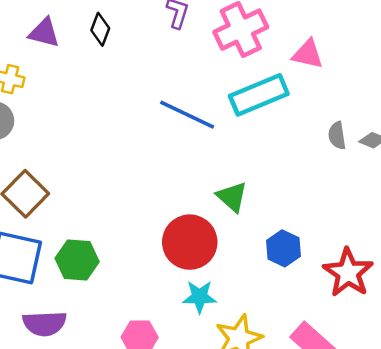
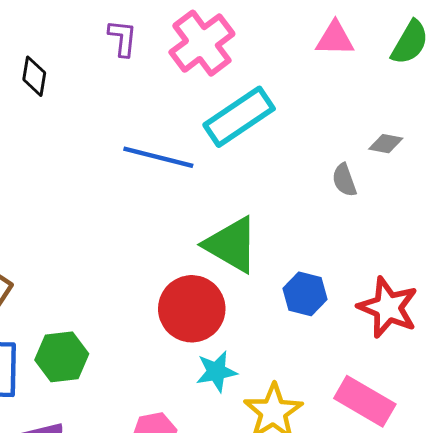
pink triangle: (308, 54) -> (335, 39), moved
gray semicircle: (337, 135) -> (344, 180), moved
green triangle: (232, 197) -> (231, 245), size x1.5

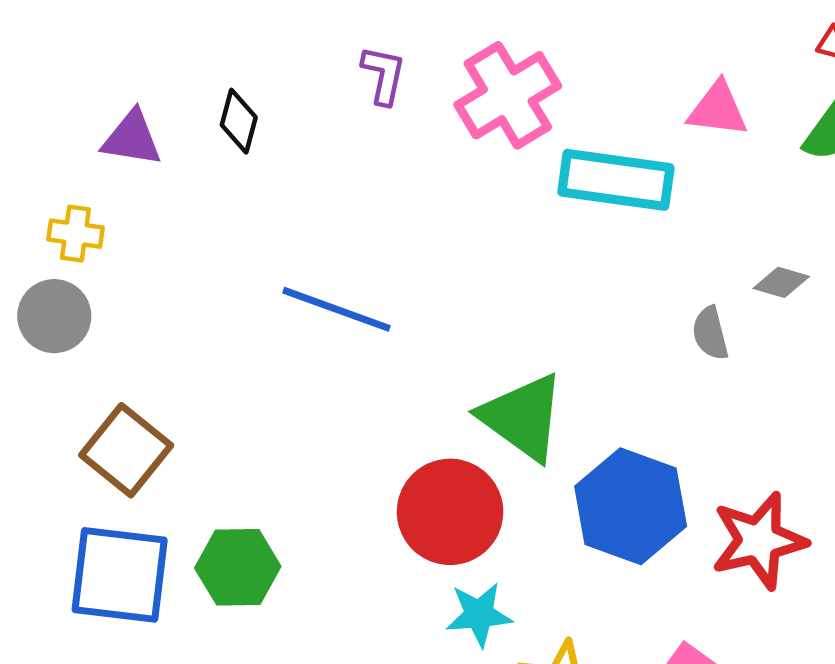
cyan rectangle: (239, 117) -> (616, 180), moved, turned 36
blue line: (158, 157) -> (337, 309), moved
blue hexagon: (305, 294) -> (631, 506), size x1.6
red star: (388, 307) -> (759, 541), turned 30

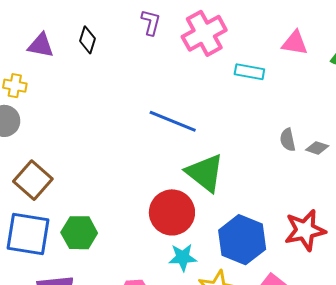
cyan rectangle: (616, 180) -> (249, 72), size x0.6
gray diamond: (781, 282) -> (317, 148), moved
blue line: (337, 309) -> (173, 121), moved
blue hexagon: (631, 506) -> (242, 240), moved

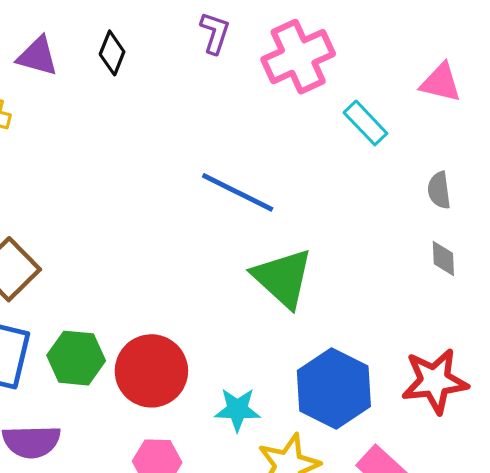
cyan rectangle: (249, 72) -> (365, 123), turned 32
gray semicircle: (288, 140) -> (439, 190), moved
gray diamond: (317, 148) -> (443, 258), moved, turned 65
red circle: (172, 212) -> (151, 371), moved

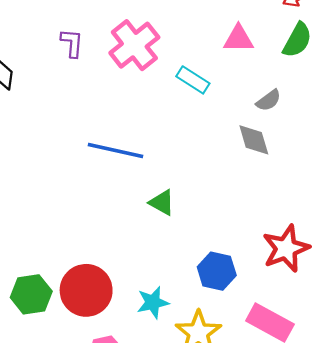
gray semicircle: (439, 190) -> (269, 100), moved, turned -105
gray diamond: (443, 258) -> (254, 140), moved, size x1.4
green triangle: (283, 278) -> (162, 203), size x0.6
blue hexagon: (334, 389) -> (217, 271), size x0.7

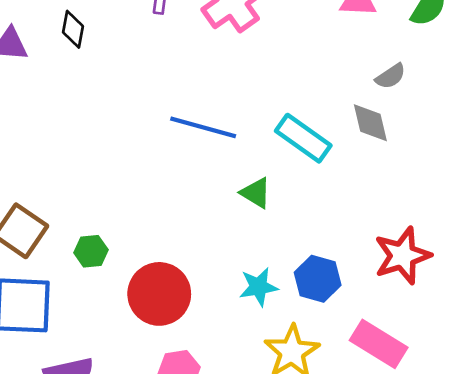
cyan rectangle: (193, 80) -> (303, 138), moved, size x1.4
green hexagon: (31, 294) -> (91, 251), moved, size x0.7
cyan star: (153, 302) -> (259, 287), moved

